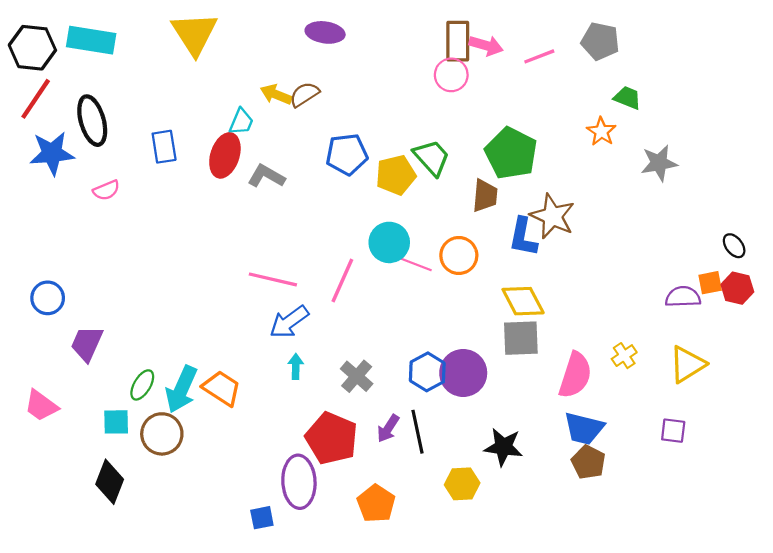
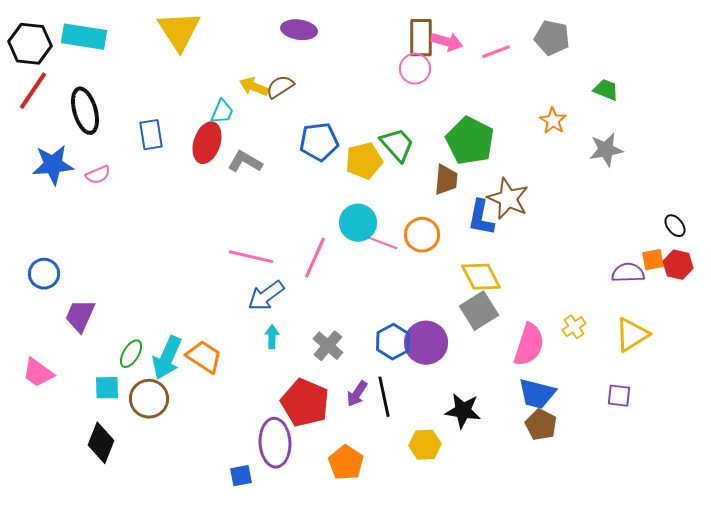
green trapezoid: (627, 98) -> (606, 90), moved
blue star: (52, 153) -> (53, 165), moved
gray square: (521, 338) -> (479, 311), turned -30

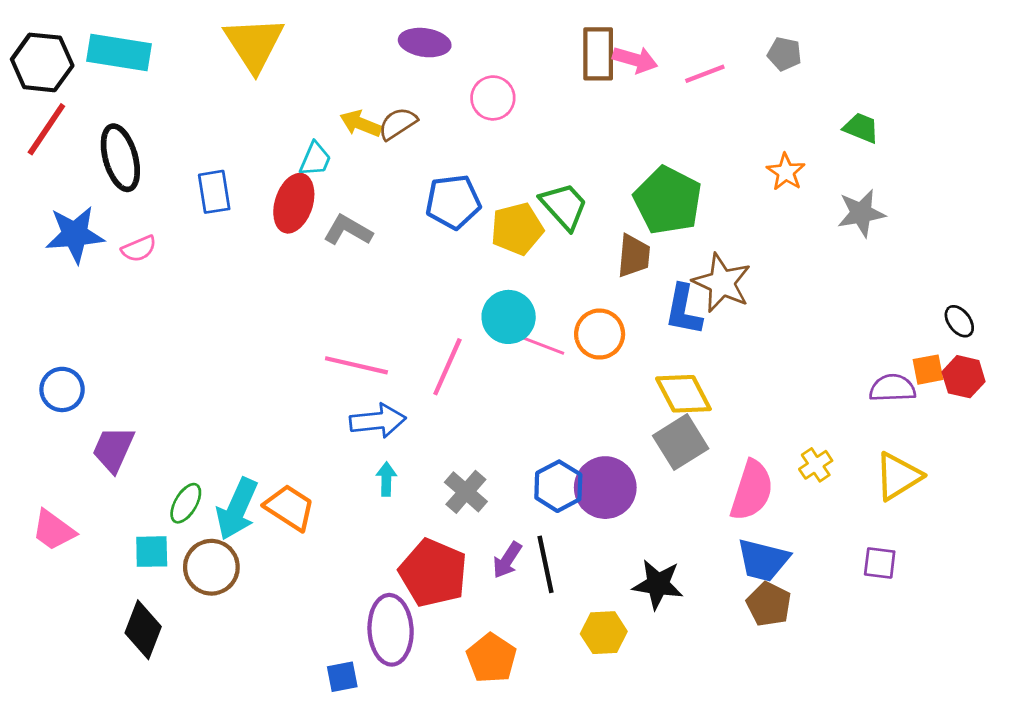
gray pentagon: (552, 38) -> (784, 54), size x0.7
pink circle: (415, 69) -> (493, 98), moved
blue arrow: (266, 296) -> (378, 421), turned -150

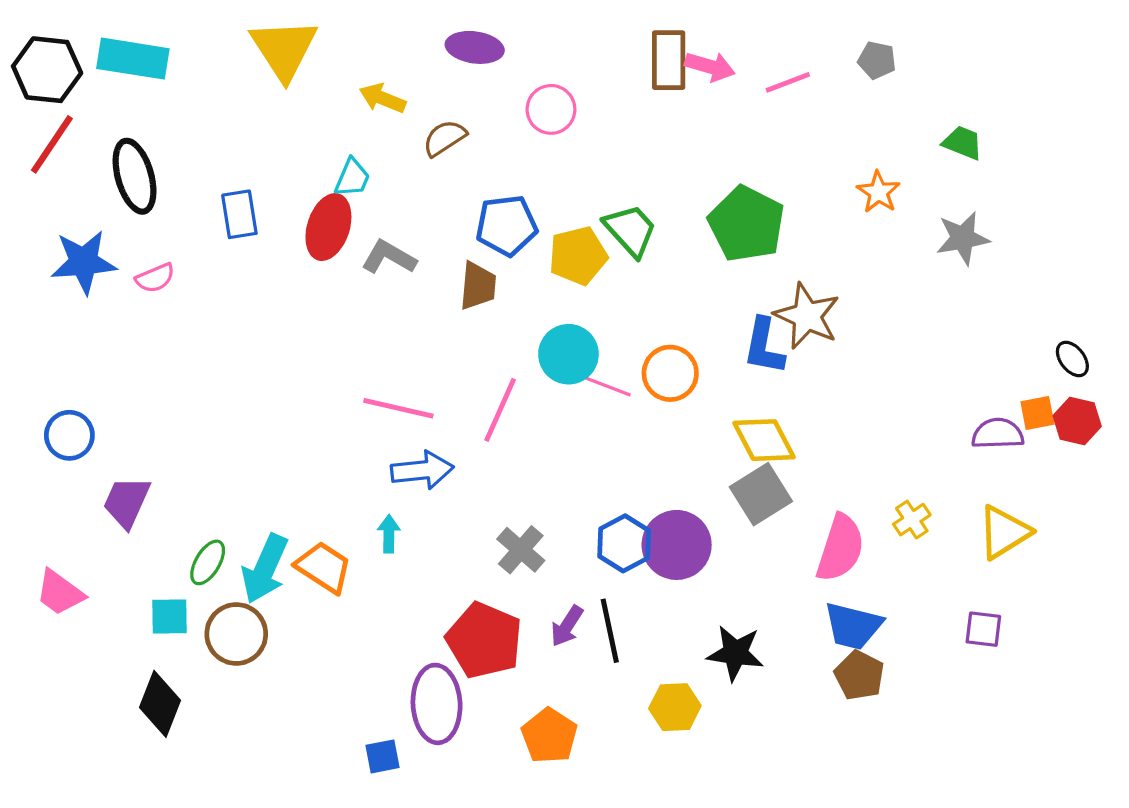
yellow arrow: (361, 124) -> (382, 98), moved
brown trapezoid: (634, 256) -> (478, 286), moved
cyan arrow: (386, 479) -> (389, 534), moved

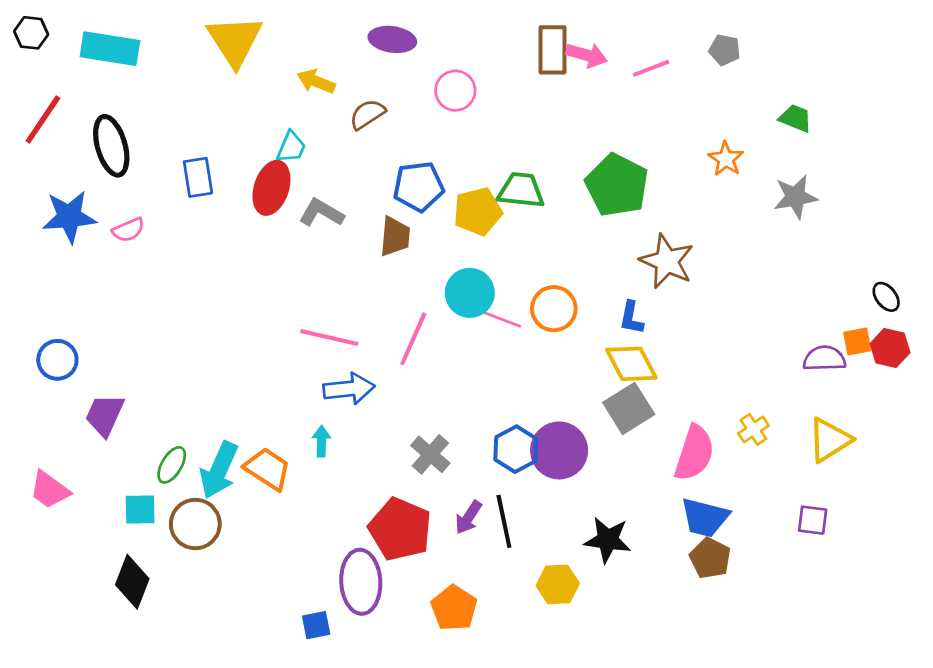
black hexagon: (47, 70) -> (31, 33), moved, size x0.6
green trapezoid: (630, 230) -> (521, 190), turned -42
blue L-shape: (764, 346) -> (631, 318), moved, size x0.7

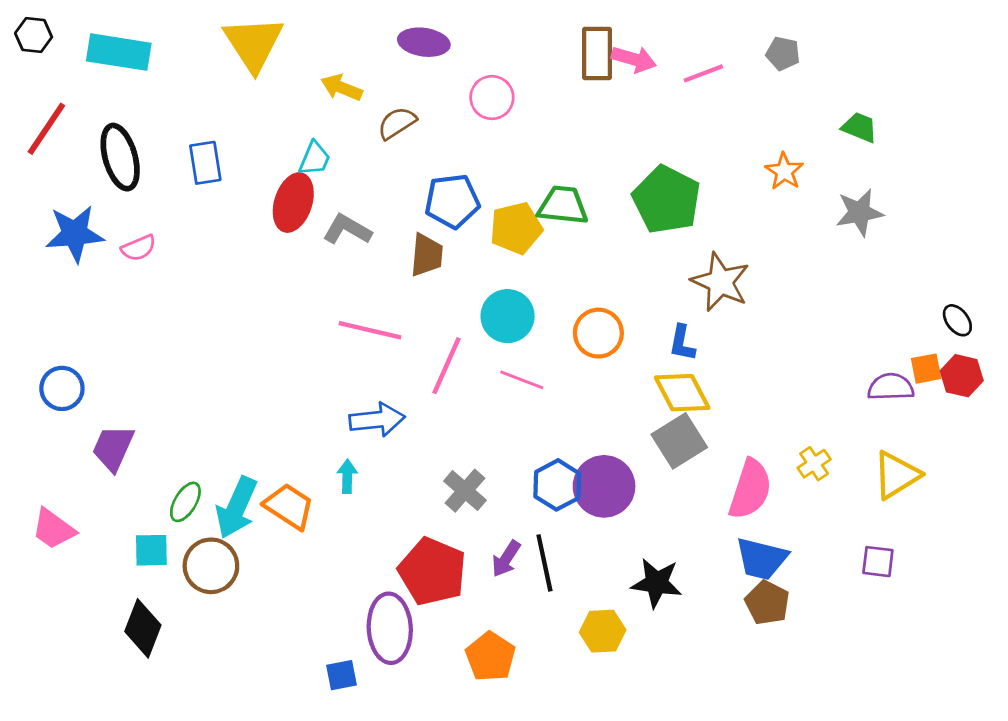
blue rectangle: (198, 177) -> (205, 163), moved
pink line: (501, 319) -> (522, 380), moved
pink line: (329, 338) -> (370, 330), moved

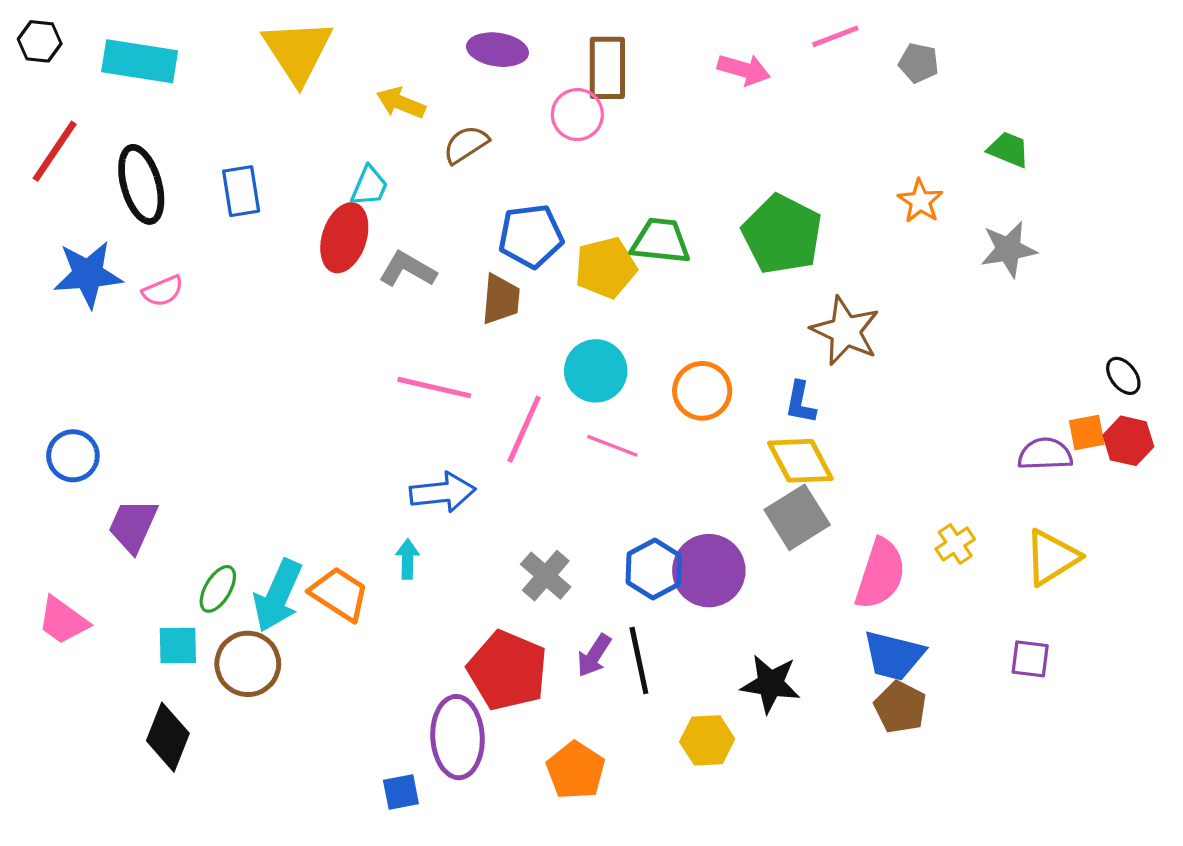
brown rectangle: (597, 54) -> (607, 68), moved
pink line: (703, 73) -> (835, 36), moved

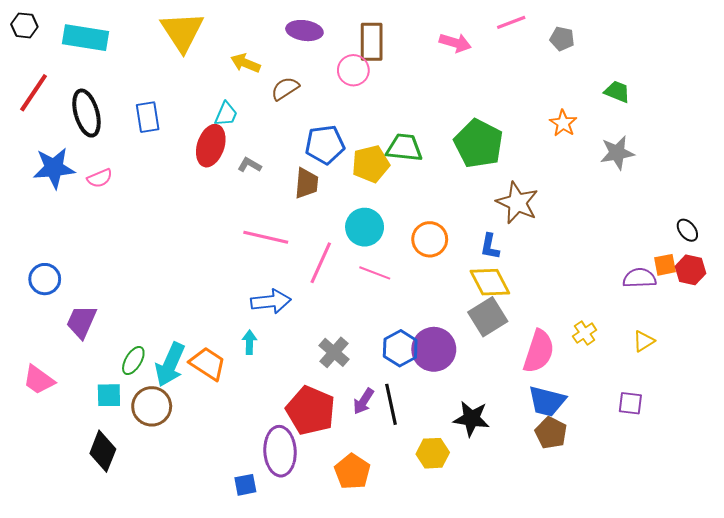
gray L-shape: (408, 269) -> (249, 165), size x0.7
yellow triangle: (1052, 557) -> (644, 341), size x0.6

